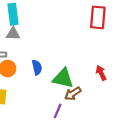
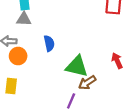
blue semicircle: (37, 67) -> (49, 43), moved

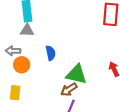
brown arrow: (87, 83) -> (69, 89), moved

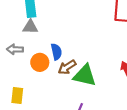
orange circle: (22, 65) -> (40, 62), moved
brown arrow: (69, 89) -> (67, 67), moved

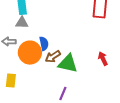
orange circle: (40, 62) -> (30, 53), size x1.5

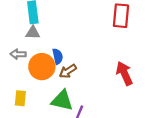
red arrow: (103, 59) -> (124, 73), size x1.5
green triangle: (68, 64) -> (62, 100), moved

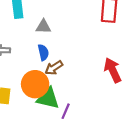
gray triangle: (33, 33) -> (43, 27), moved
orange circle: (42, 67) -> (35, 84), moved

